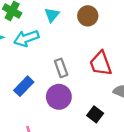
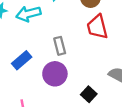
red trapezoid: (101, 64) -> (97, 27), moved

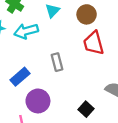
purple circle: (55, 74) -> (38, 101), moved

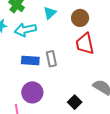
blue rectangle: (20, 77) -> (30, 61), moved, turned 42

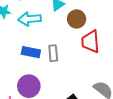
brown circle: (80, 18) -> (77, 19), moved

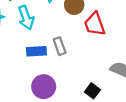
cyan arrow: (30, 19) -> (26, 18), turned -90

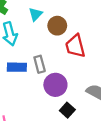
purple circle: (44, 87) -> (55, 85), moved

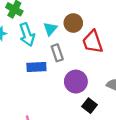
cyan triangle: (36, 14) -> (50, 29), moved
gray rectangle: (40, 64) -> (57, 53), moved

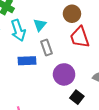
brown circle: (73, 23) -> (72, 14), moved

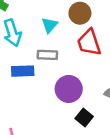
cyan triangle: (40, 25) -> (50, 25), moved
gray rectangle: (46, 47) -> (47, 55), turned -70

